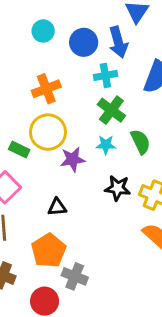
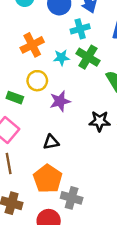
yellow circle: (48, 132) -> (37, 81), size x0.7
cyan star: (106, 145) -> (61, 58), moved

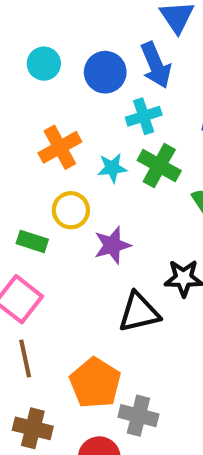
black triangle: (51, 142) -> (139, 312), moved, size x1.5

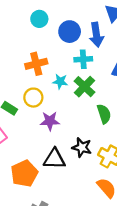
orange pentagon: (95, 383) -> (24, 174), moved

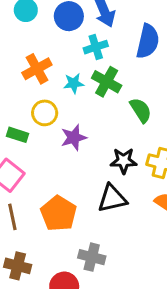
black triangle: (54, 159) -> (112, 198), moved

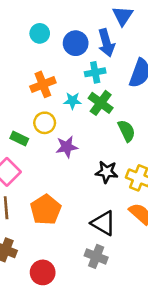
black triangle: (112, 198) -> (103, 223), moved, turned 36
gray cross: (92, 257) -> (96, 256), moved

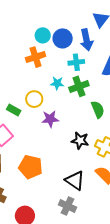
cyan circle: (40, 33) -> (43, 35), moved
orange cross: (43, 84) -> (36, 57), moved
green cross: (101, 103) -> (79, 86), turned 30
orange pentagon: (46, 210) -> (31, 167), turned -30

